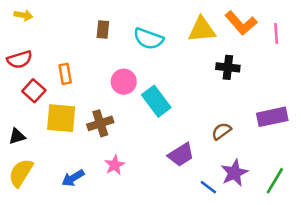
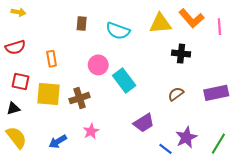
red square: (34, 91) -> (21, 82), moved, turned -30
brown semicircle: (221, 131) -> (176, 94), moved
yellow semicircle: (21, 173) -> (16, 137), turned 110

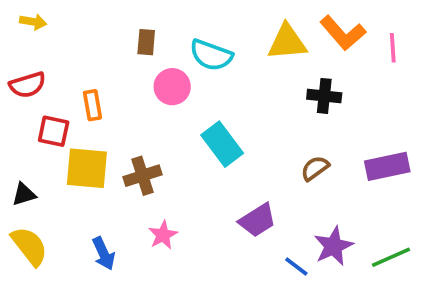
pink circle: (98, 65) -> (172, 87), moved
red square: (21, 82) -> (54, 131), moved
blue arrow: (58, 142) -> (104, 254), turned -84
green line: (218, 144) -> (391, 257), turned 35

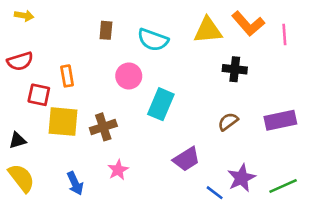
pink circle: (172, 87) -> (129, 76), moved
cyan rectangle: (222, 144) -> (161, 104), turned 60

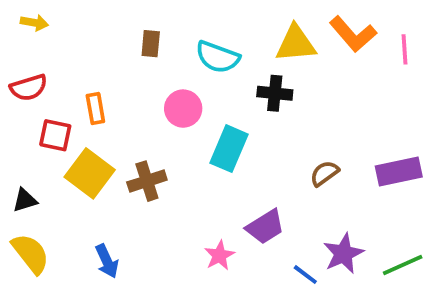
black cross: (235, 69) -> (275, 93), moved
yellow square: (63, 122) -> (90, 173), turned 32
pink star: (118, 170) -> (219, 255), moved

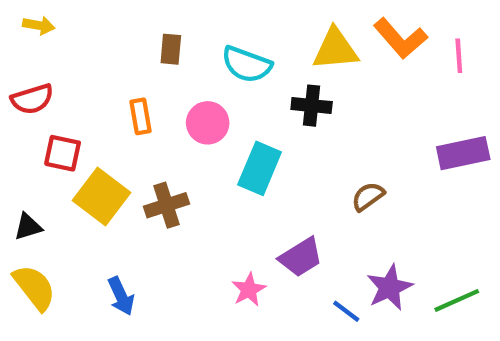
orange rectangle: (95, 109) -> (141, 116), moved
purple rectangle: (399, 171) -> (463, 153), moved

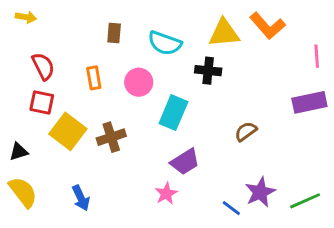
pink line: (459, 56) -> (317, 56), moved
red semicircle: (32, 99) -> (43, 66), moved, turned -100
purple trapezoid: (301, 257) -> (185, 162), moved

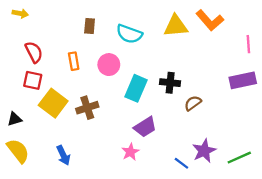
black cross: (208, 71) -> (170, 83), moved

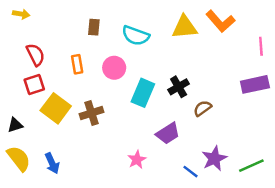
red square: (33, 80) -> (34, 84), turned -30
black cross: (170, 83) -> (179, 87), turned -36
purple trapezoid: (145, 127) -> (168, 133), moved
blue arrow: (63, 155) -> (52, 163), moved

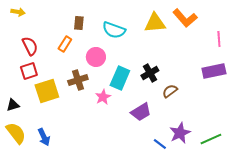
orange rectangle: (77, 64) -> (65, 44), moved, turned 42
yellow square: (56, 108) -> (47, 91), turned 35
brown cross: (91, 113) -> (78, 80), moved
pink star: (137, 160) -> (103, 97), moved

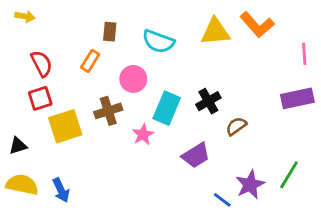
yellow semicircle: (16, 133) -> (22, 185), turned -40
green line: (211, 139) -> (289, 175), moved, turned -35

